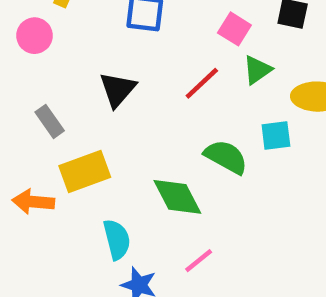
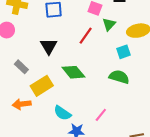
green semicircle: (226, 157) -> (119, 77), moved
green diamond: (177, 197) -> (73, 72), moved
cyan semicircle: (117, 239) -> (62, 113), turned 150

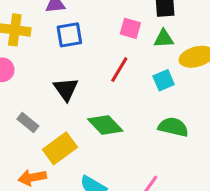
green triangle: (109, 24) -> (164, 39), moved, turned 48
cyan square: (123, 52) -> (164, 80), moved

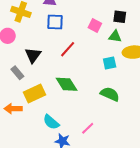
red line: (119, 70) -> (68, 49), moved
black triangle: (66, 89) -> (33, 55), moved

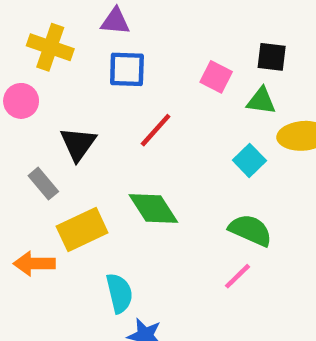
cyan square: (110, 63) -> (249, 160), turned -32
cyan semicircle: (51, 122) -> (119, 293), turned -144
pink line: (88, 128) -> (238, 276), moved

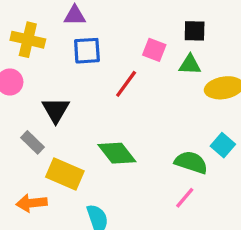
red line: (156, 130) -> (126, 84), moved
cyan square: (249, 160) -> (223, 145), moved
yellow rectangle: (82, 229) -> (65, 174), turned 54

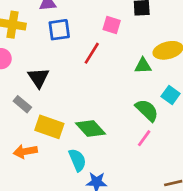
green triangle: (190, 65) -> (143, 66), moved
green diamond: (117, 153) -> (90, 128), moved
green semicircle: (191, 162) -> (147, 110), turned 30

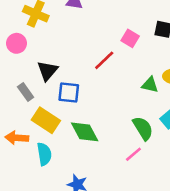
blue square: (59, 30) -> (69, 93), moved
cyan semicircle: (77, 160) -> (44, 154), moved

